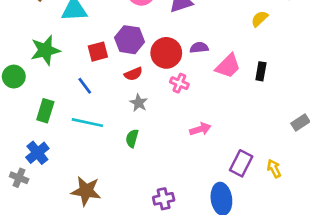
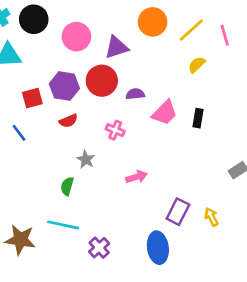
red circle: (166, 53) -> (102, 81), moved
gray star: (139, 103) -> (86, 159), moved
cyan line: (87, 123) -> (63, 225), moved
purple cross: (164, 199) -> (99, 248), turned -30

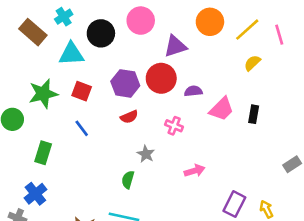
black circle: (34, 19) -> (101, 33), moved
pink circle: (76, 37) -> (141, 21), moved
red square: (32, 98) -> (82, 91), moved, turned 36

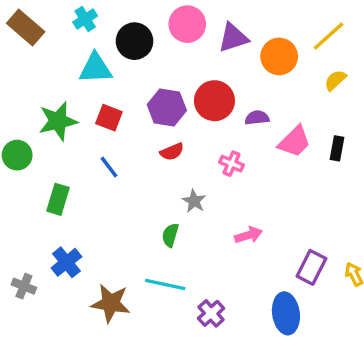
orange circle: (210, 22) -> (279, 56), moved
brown rectangle: (33, 32) -> (26, 28), moved
purple triangle: (175, 46) -> (233, 38), moved
pink arrow: (195, 171) -> (249, 235), moved
blue cross: (35, 194) -> (66, 262), moved

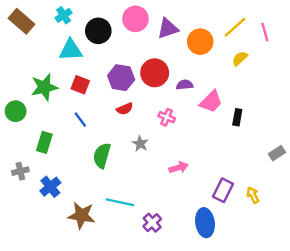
black rectangle: (337, 148) -> (237, 117), moved
green semicircle: (170, 235) -> (102, 156), moved, size x1.5
gray cross: (24, 286) -> (20, 171), moved, turned -35

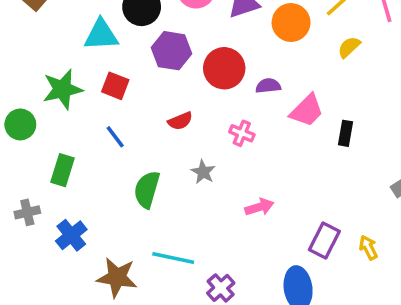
purple hexagon: (121, 78) -> (171, 51), moved

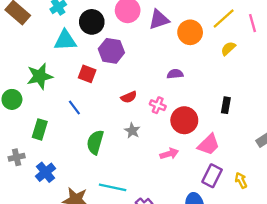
red circle: (224, 68) -> (184, 120), moved
red square: (115, 86) -> (87, 74), moved
pink trapezoid: (307, 110) -> (209, 145), moved
red semicircle: (180, 121) -> (129, 97), moved

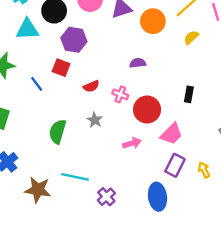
red square: (87, 74) -> (61, 68), moved
blue line: (74, 108) -> (37, 84), moved

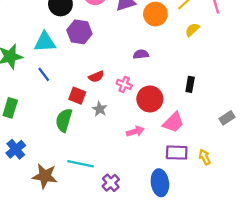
cyan triangle: (27, 29) -> (45, 42), moved
red square: (61, 68) -> (77, 96), moved
purple rectangle: (175, 165) -> (177, 153), turned 65

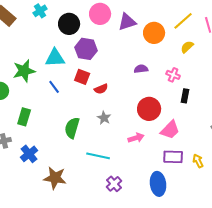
pink cross: (124, 84) -> (173, 75), moved
red square: (77, 96) -> (82, 77), moved
cyan line: (81, 164) -> (98, 156), moved

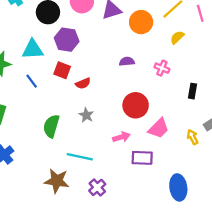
black rectangle: (185, 96) -> (193, 91), moved
purple rectangle: (173, 157) -> (142, 158), moved
yellow arrow: (198, 161) -> (193, 137), moved
brown star: (55, 178) -> (57, 181), moved
blue ellipse: (158, 184) -> (178, 187), moved

